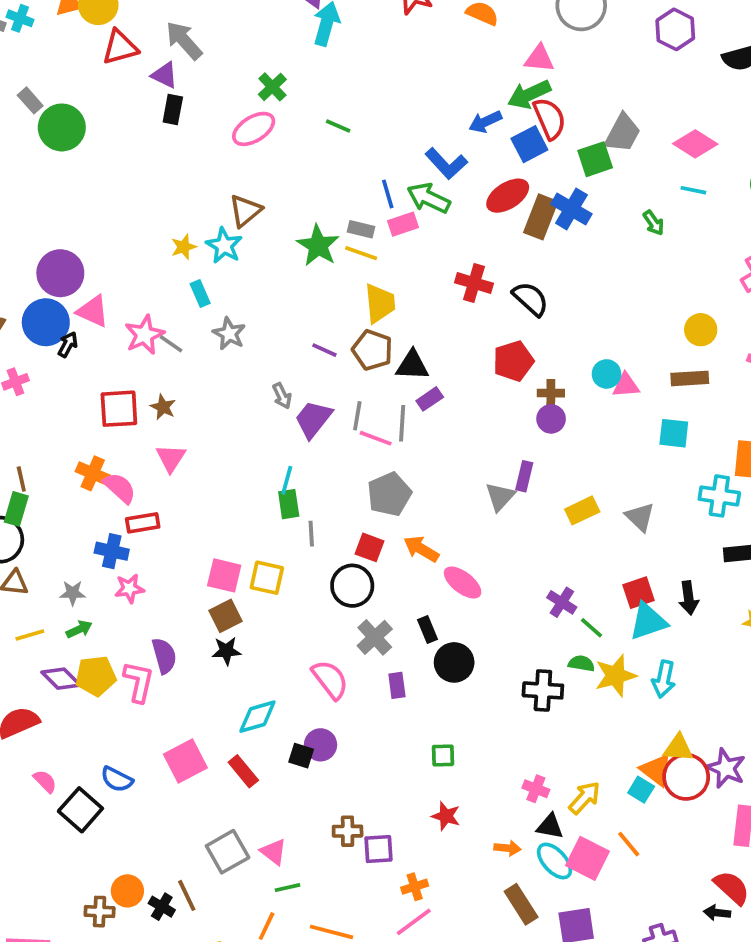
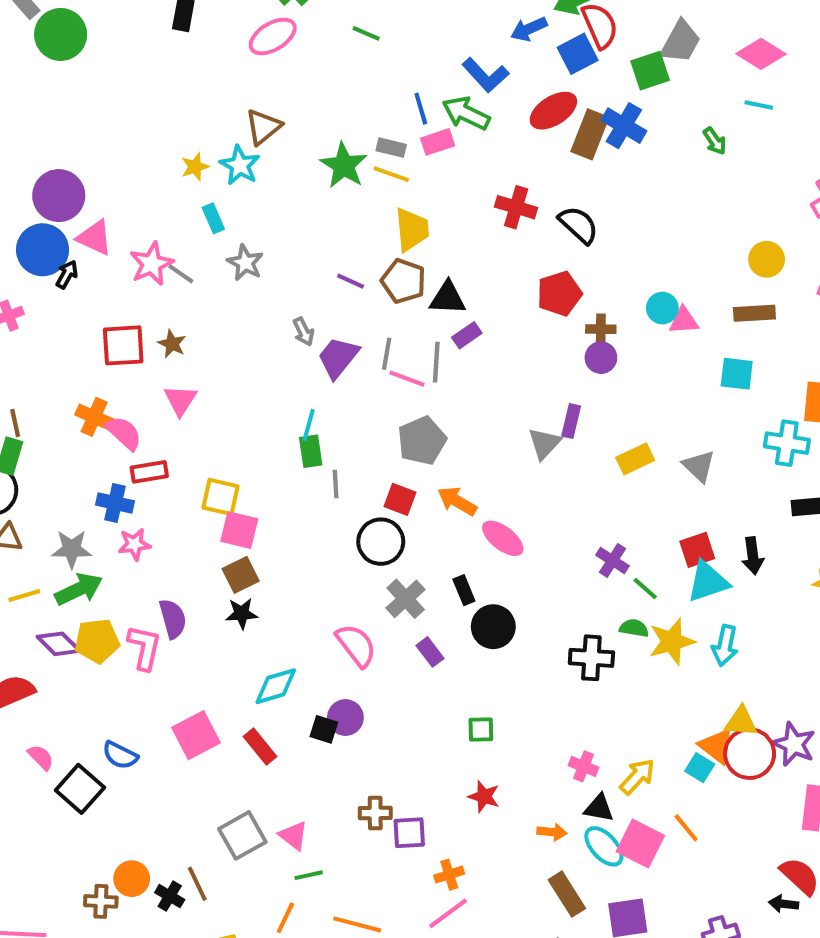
yellow square: (267, 578) -> (220, 497), moved
gray star: (73, 593) -> (72, 549), size x1.4
green arrow: (79, 629) -> (79, 589), size x1.6
purple rectangle: (397, 685) -> (430, 652), turned -30

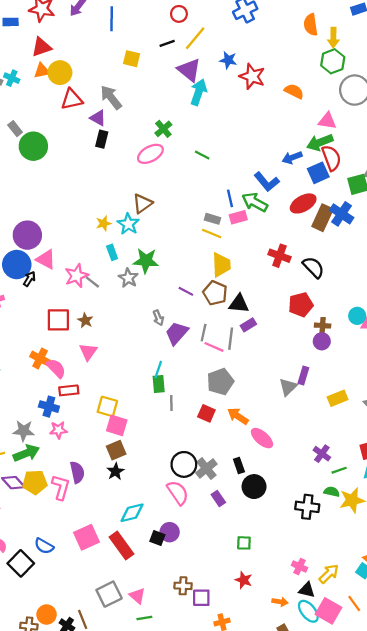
green star: (344, 165) -> (146, 261), moved, turned -30
black circle: (381, 542) -> (184, 464), moved
green line: (645, 588) -> (339, 470), turned -64
black star: (242, 613) -> (115, 471), turned -30
red rectangle: (260, 746) -> (122, 546), size x1.4

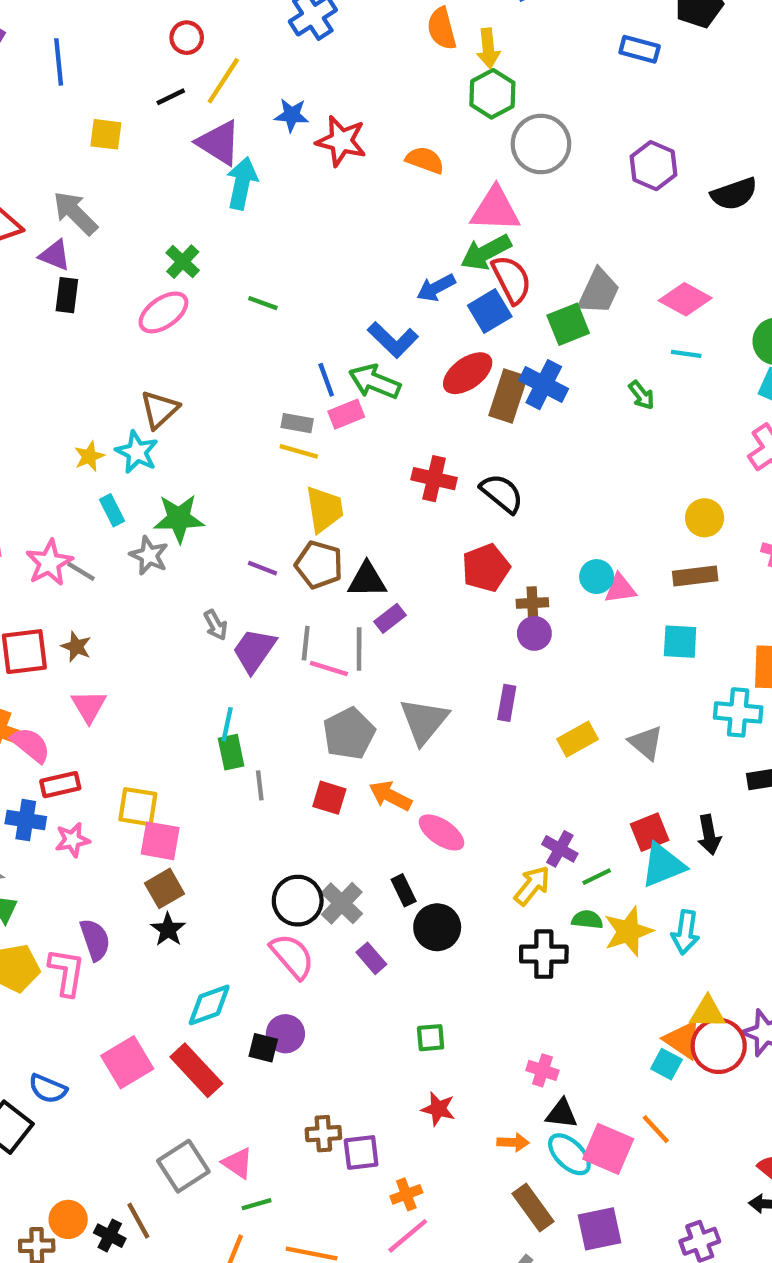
pink triangle: (327, 121) -> (495, 209), size x1.4
gray triangle: (288, 387) -> (424, 721), moved, size x1.4
pink star: (58, 430) -> (72, 840), moved
yellow arrow: (329, 574) -> (532, 886), moved

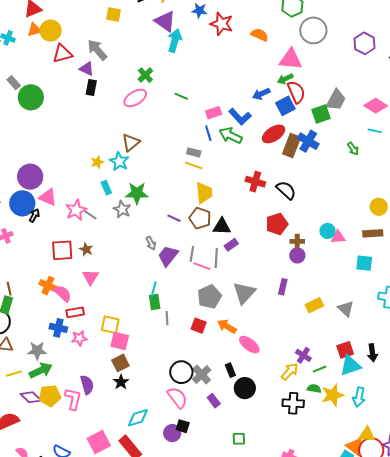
green arrow: (486, 252) -> (285, 79), size x0.7
pink rectangle: (346, 414) -> (214, 113), moved
black square: (263, 1048) -> (183, 426), moved

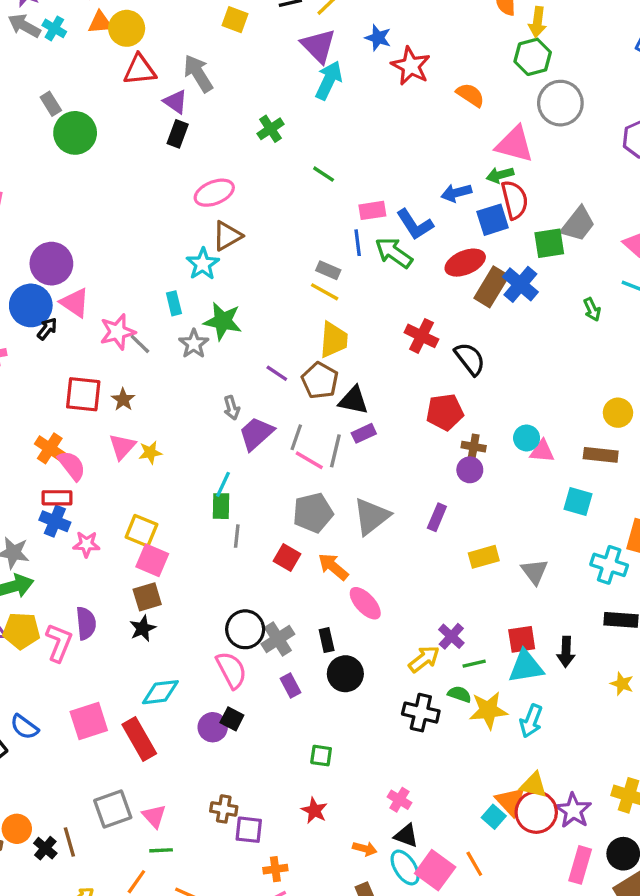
pink ellipse: (135, 98) -> (214, 193), moved
yellow star: (97, 162) -> (150, 453), moved
red rectangle: (75, 312) -> (57, 498), moved

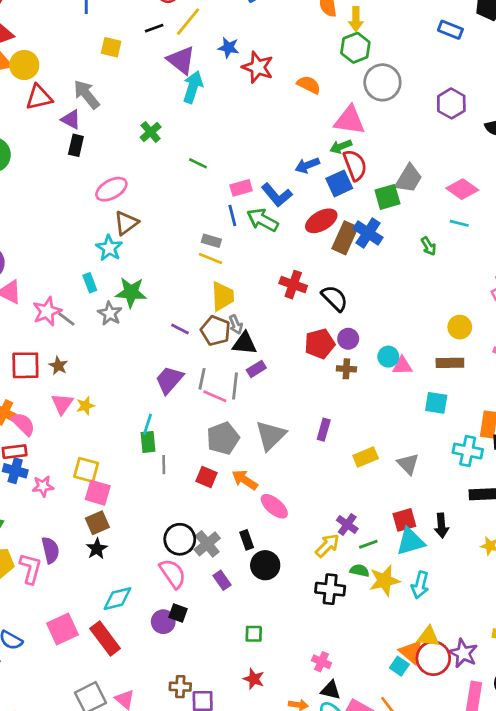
gray arrow: (232, 408) -> (236, 325), moved
purple circle: (470, 470) -> (348, 339), moved

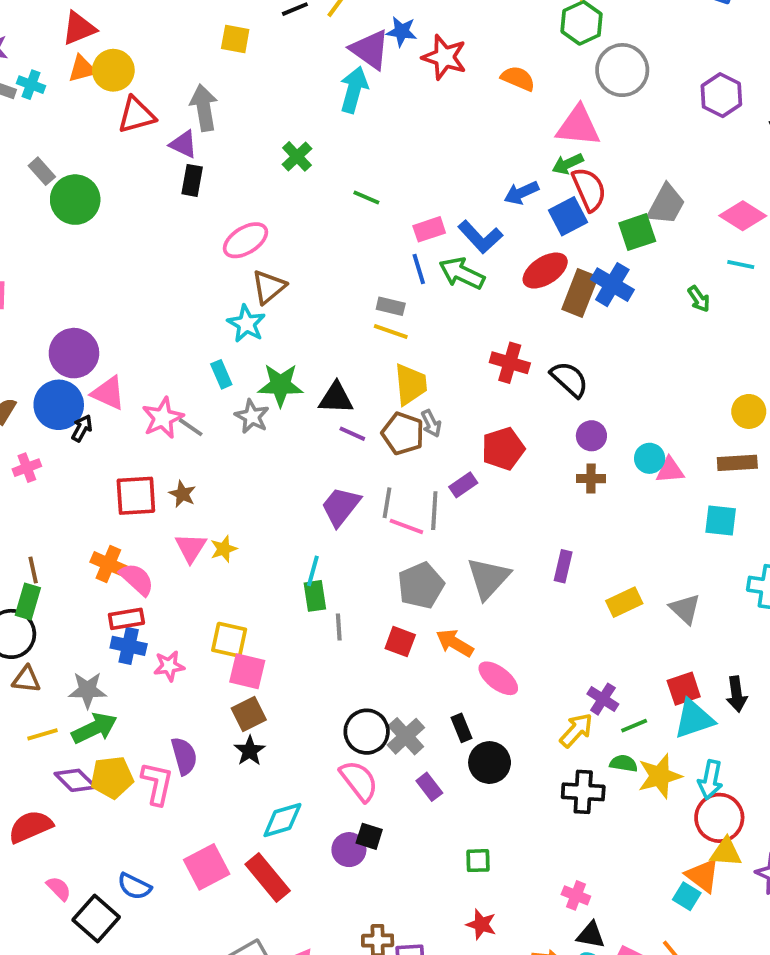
purple triangle: (181, 60) -> (370, 50), moved
gray arrow: (87, 94) -> (204, 108), turned 32
black triangle: (245, 343) -> (336, 398), moved
red pentagon: (320, 344) -> (503, 449), moved
red circle: (433, 658) -> (719, 818), moved

